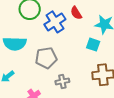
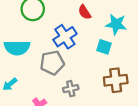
blue cross: (55, 22) -> (65, 37), moved

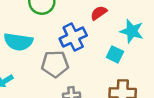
red semicircle: (85, 12) -> (99, 13), turned 80

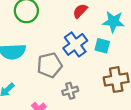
blue cross: (73, 37) -> (75, 44), moved

